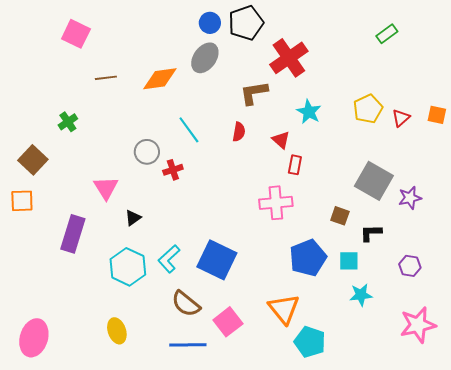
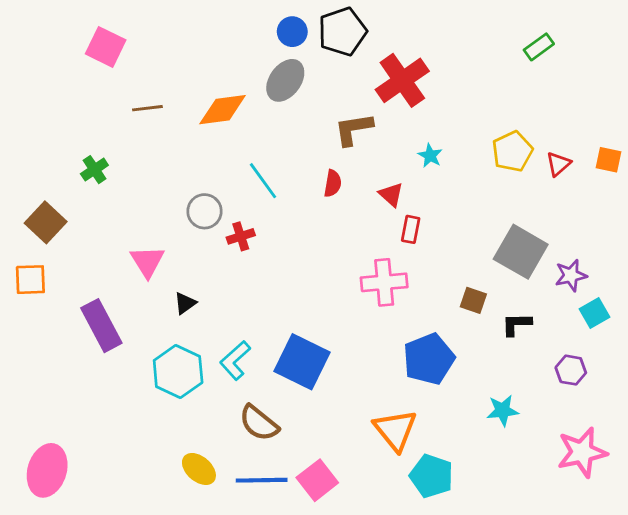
cyan star: (309, 112) -> (430, 156), size x0.7
purple rectangle: (73, 234) -> (101, 326), turned -45
cyan square: (349, 261) -> (595, 313), moved, turned -30
pink square: (228, 322) -> (317, 480), moved
yellow ellipse: (117, 331) -> (199, 469), moved, turned -30

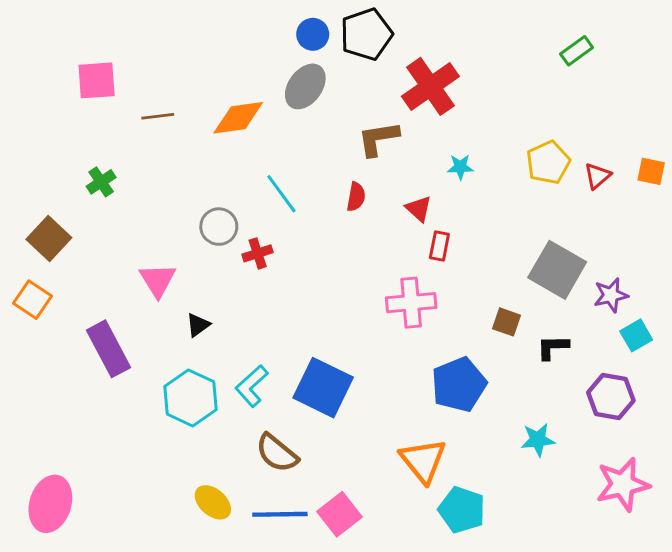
pink square: (106, 47) -> (97, 80), moved, turned -30
cyan star: (430, 156) -> (460, 167), turned -30
orange square: (30, 280) -> (32, 300), turned 36
purple hexagon: (571, 370) -> (611, 397), size x1.4

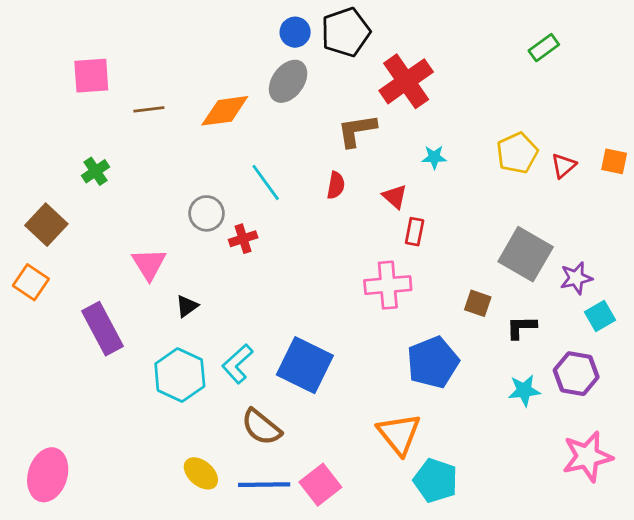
cyan star: (538, 440) -> (524, 390), moved

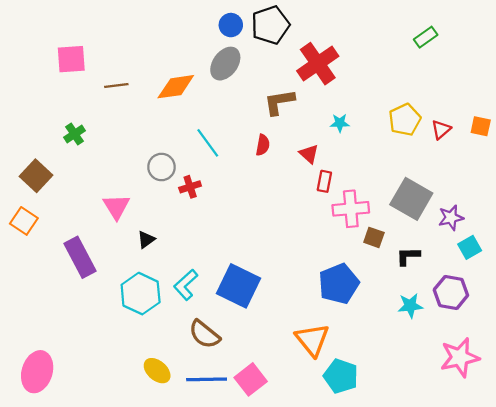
pink cross: (388, 285) -> (351, 209), moved

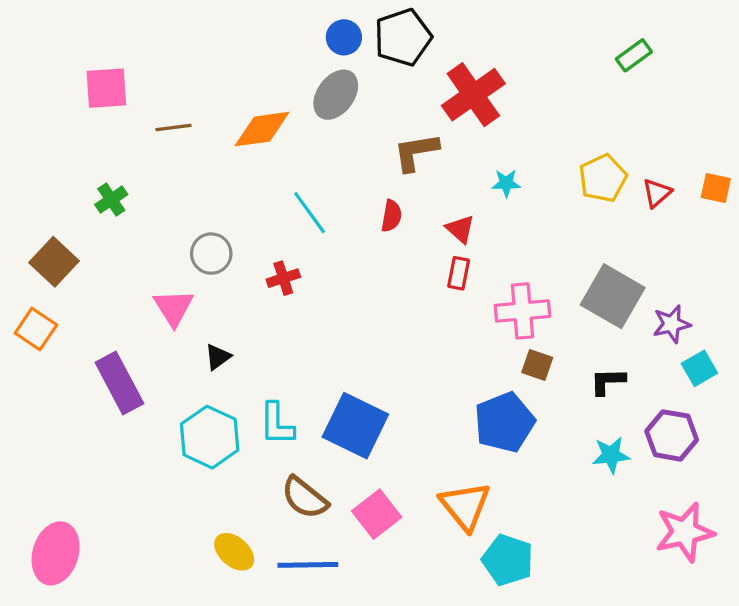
gray circle: (161, 167) -> (211, 254), moved
red rectangle: (324, 181) -> (459, 273), moved
brown square: (374, 237) -> (537, 365), moved
cyan L-shape: (186, 285) -> (277, 424), turned -48
pink square: (251, 379) -> (377, 514), moved

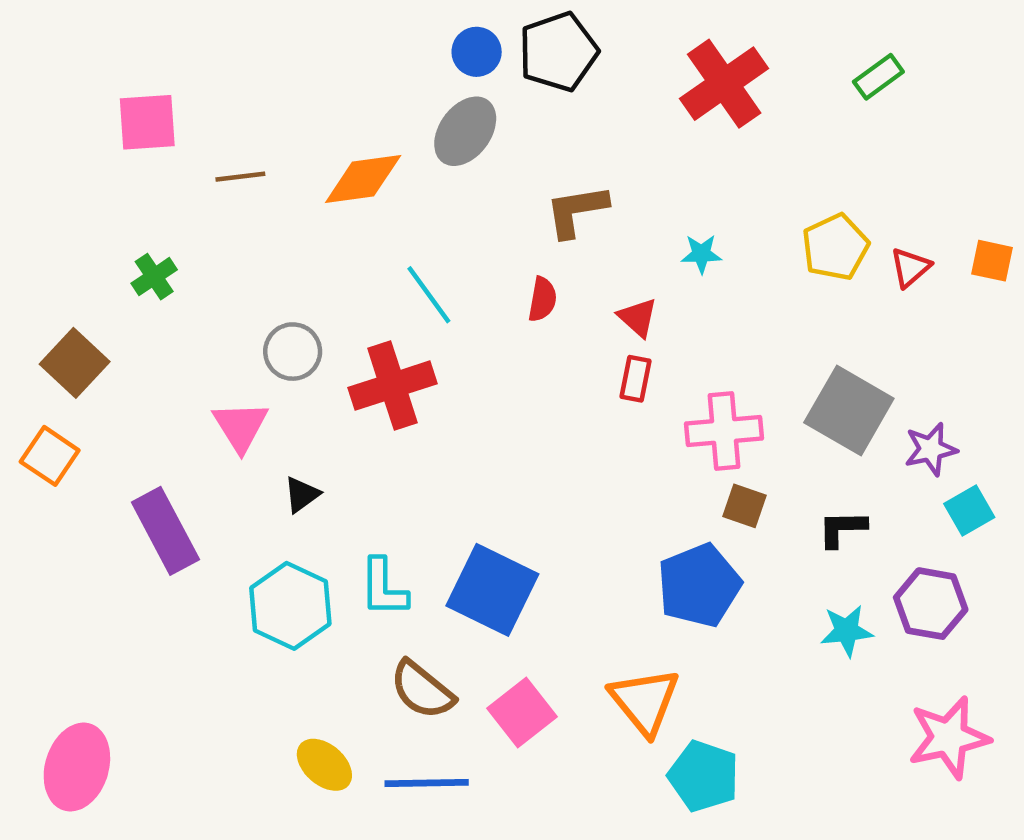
red cross: (473, 95) -> (724, 84), moved
red cross: (283, 278) -> (393, 386), size x1.8

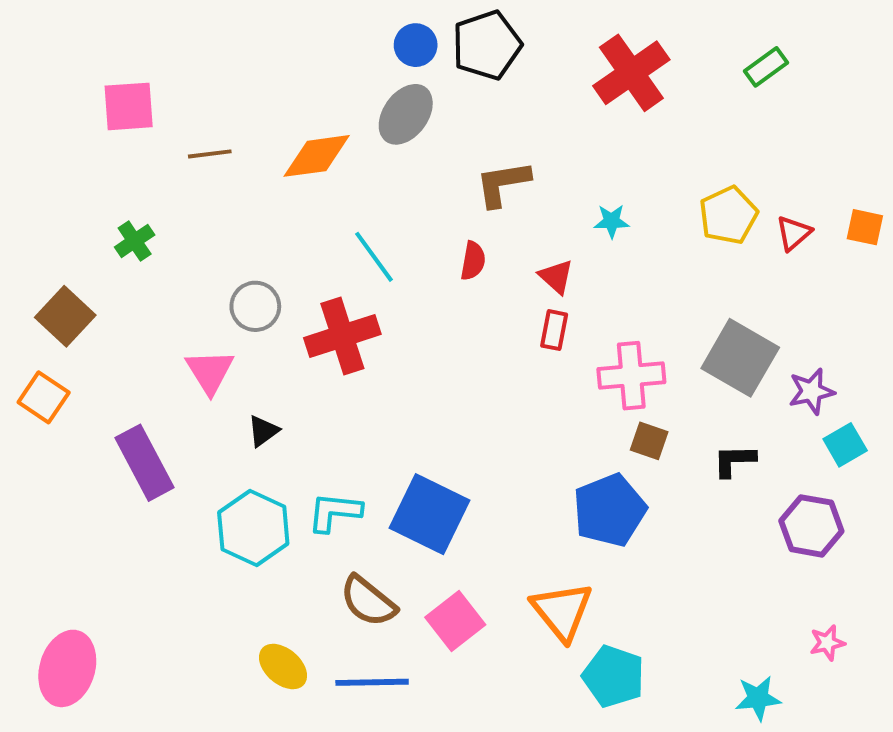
cyan L-shape: (383, 588) -> (334, 512), turned 96
cyan star: (847, 631) -> (758, 698), moved
pink star: (949, 738) -> (827, 643), size x0.5

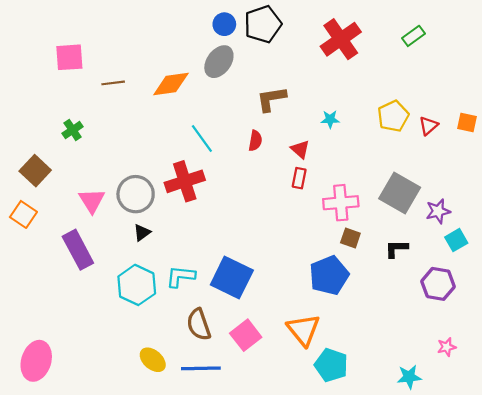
gray circle: (255, 306) -> (136, 194), moved, size x1.4
pink triangle: (210, 372) -> (92, 201), moved
brown semicircle: (368, 601) -> (199, 325), turned 32

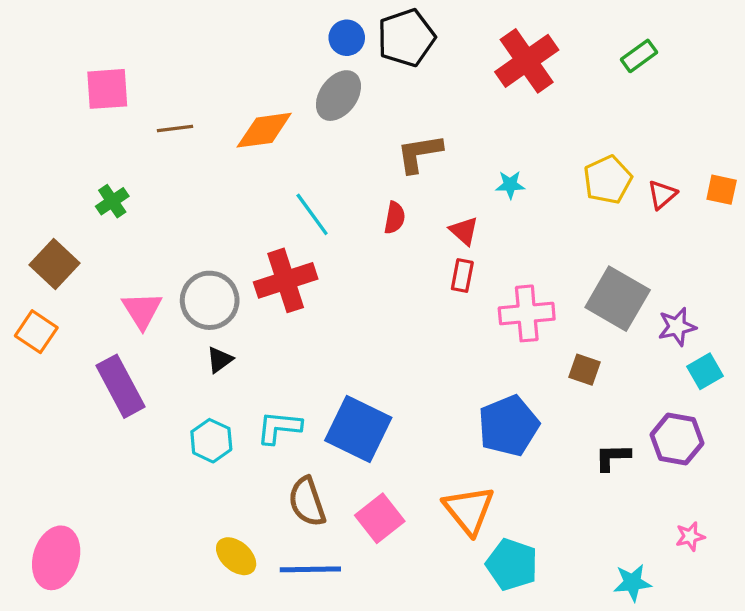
brown square: (350, 238) -> (584, 370), moved
black L-shape: (396, 249) -> (613, 457), moved
cyan hexagon: (137, 285) -> (211, 441), size x0.7

